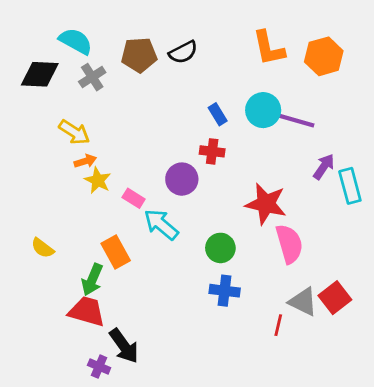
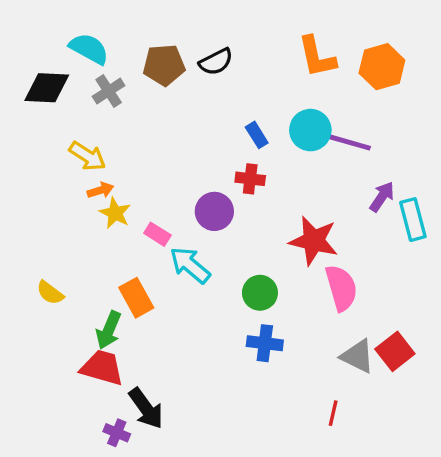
red line: (278, 325) -> (333, 413), moved

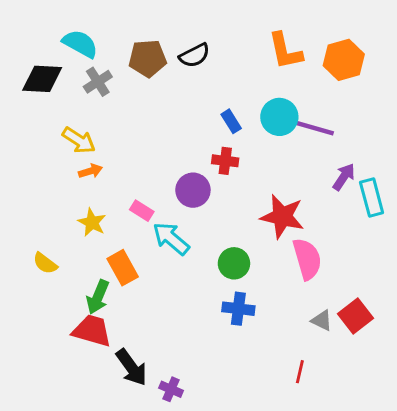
yellow star: (115, 213) -> (92, 222), moved
gray triangle: (358, 356) -> (322, 320), size x0.7
purple cross: (117, 433) -> (171, 389), moved

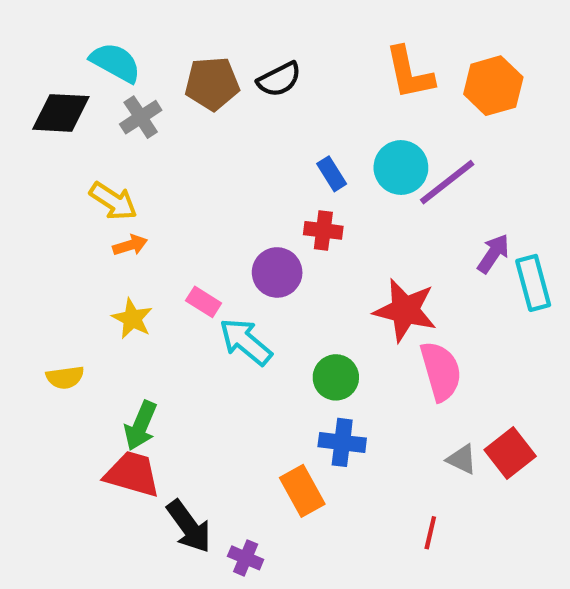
purple line: (312, 127) -> (447, 182), turned -54
yellow semicircle: (45, 263) -> (65, 377), turned -45
orange rectangle: (123, 268) -> (302, 491), moved

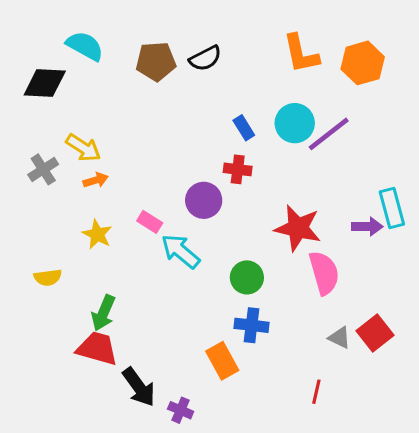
gray cross: (141, 117) -> (43, 169), moved
purple arrow: (493, 254) -> (367, 227), moved, turned 56

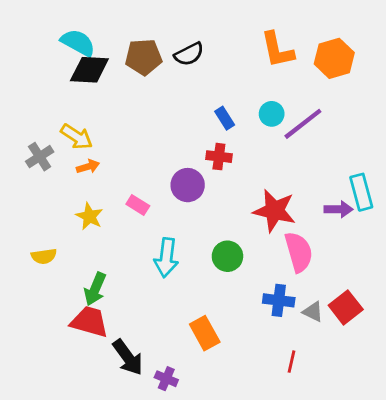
black diamond: (45, 83) -> (89, 70), moved
cyan circle: (295, 123) -> (272, 114), size x0.7
cyan arrow: (181, 251) -> (166, 258), moved, turned -123
blue cross: (252, 325) -> (279, 300), moved

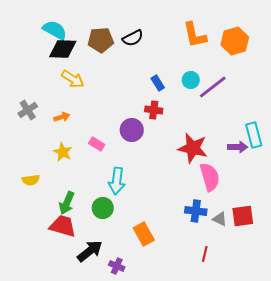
yellow arrow: (77, 137) -> (73, 79), moved
green circle: (227, 256) -> (103, 208), moved
red square: (346, 307) -> (243, 216), turned 30
black arrow: (128, 357) -> (90, 251), turned -92

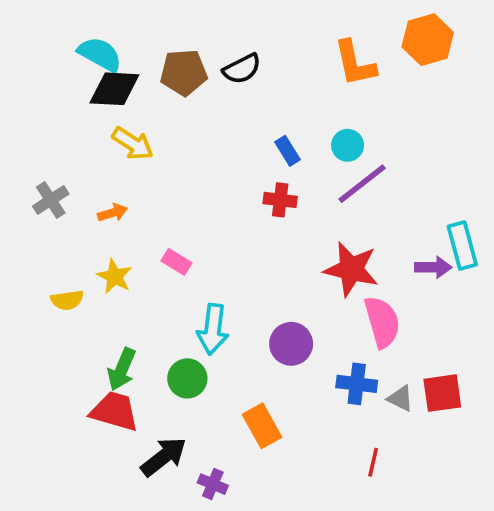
orange hexagon: (235, 41) -> (428, 40), moved
purple line: (213, 87) -> (362, 184), moved
purple circle: (132, 130) -> (291, 344), moved
yellow semicircle: (31, 180) -> (67, 300), moved

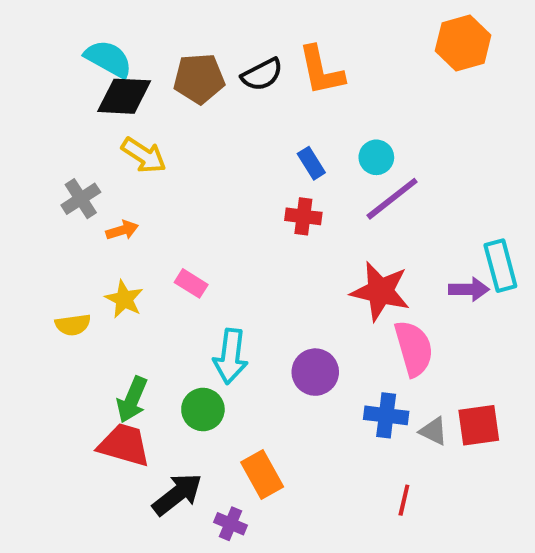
orange L-shape: (355, 63) -> (321, 71), moved
gray cross: (51, 200) -> (81, 199), moved
orange rectangle: (262, 426) -> (262, 475), moved

